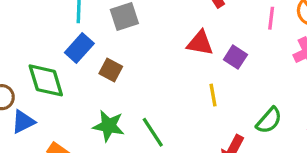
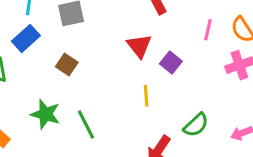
red triangle: (200, 43) -> (139, 46), turned 36
brown square: (111, 70) -> (67, 65), moved

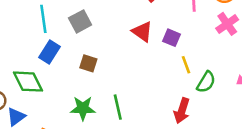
yellow line: (146, 96) -> (186, 65), moved
green line: (86, 124) -> (118, 107), turned 30

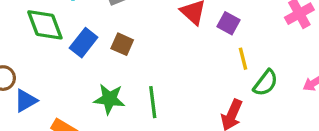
blue rectangle: (49, 52) -> (84, 43), moved
green diamond: (28, 82) -> (45, 25), moved

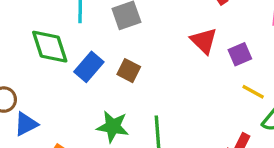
purple square: (228, 23) -> (240, 54), turned 35
yellow line: (243, 59) -> (253, 92), turned -50

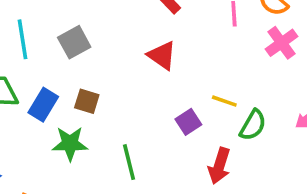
purple square: (240, 54) -> (188, 122), moved
green star: (113, 127) -> (70, 144), moved

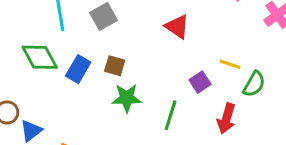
green star: (70, 144) -> (127, 98), moved
green line: (129, 162) -> (171, 115), moved, turned 32

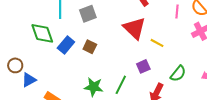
red triangle: (177, 27) -> (134, 28), size x1.4
yellow line: (230, 64) -> (157, 43), moved
green star: (127, 98) -> (94, 87), moved

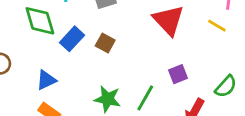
yellow line: (157, 43) -> (217, 26), moved
blue triangle: (29, 80) -> (46, 80), moved

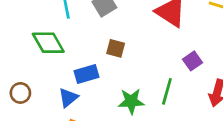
blue rectangle: (72, 39) -> (87, 74), moved, turned 45

